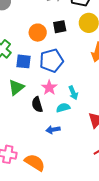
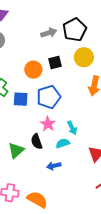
green triangle: (16, 87) -> (16, 150), moved

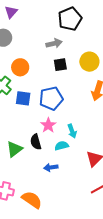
black pentagon: (75, 30) -> (70, 19), moved
gray arrow: (49, 33) -> (54, 43), moved
orange circle: (33, 70) -> (20, 67), moved

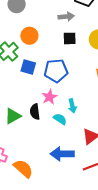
cyan semicircle: (62, 146) -> (60, 119), turned 40
blue arrow: (51, 167) -> (62, 154), moved, size x1.6

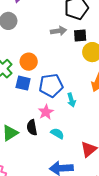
orange circle: (29, 36) -> (29, 62), moved
black square: (70, 38) -> (80, 36), moved
cyan arrow: (72, 106) -> (71, 100), moved

